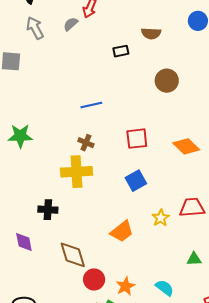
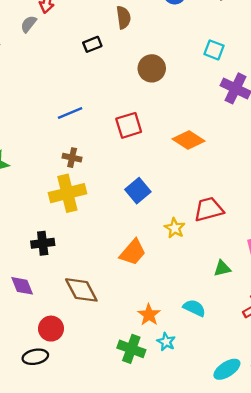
brown semicircle: (151, 33) -> (123, 17), turned -90
red square: (137, 139) -> (129, 125), moved
red circle: (94, 279) -> (51, 329), moved

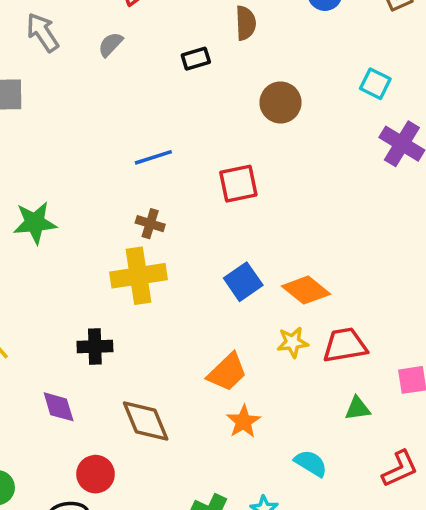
gray semicircle: (29, 24) -> (111, 44), moved
orange diamond: (189, 140) -> (306, 290), moved
red trapezoid: (209, 209) -> (345, 345), moved
yellow star: (175, 228) -> (293, 342), turned 30
orange star: (149, 315) -> (244, 422), moved

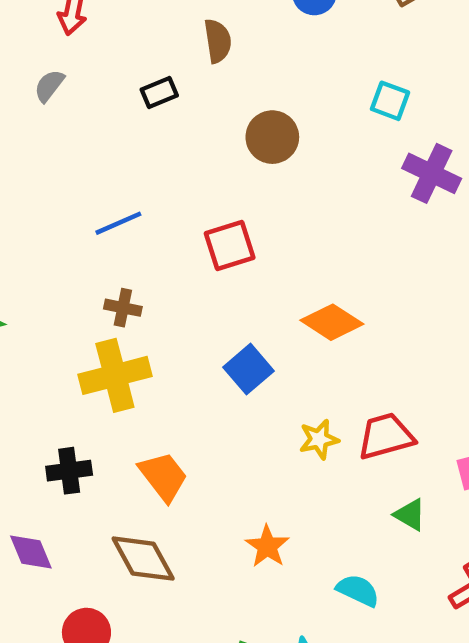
orange diamond: (306, 290) -> (332, 322), moved
orange trapezoid: (227, 372) -> (163, 476), moved, turned -78
green triangle: (357, 408) -> (410, 515), turned 44

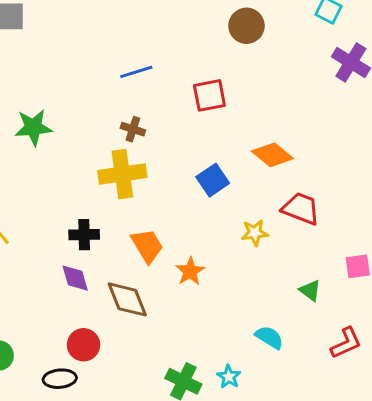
red trapezoid: (386, 436) -> (301, 209), moved, turned 30
orange star: (267, 546) -> (190, 271), moved
purple diamond: (31, 552) -> (75, 278), moved

